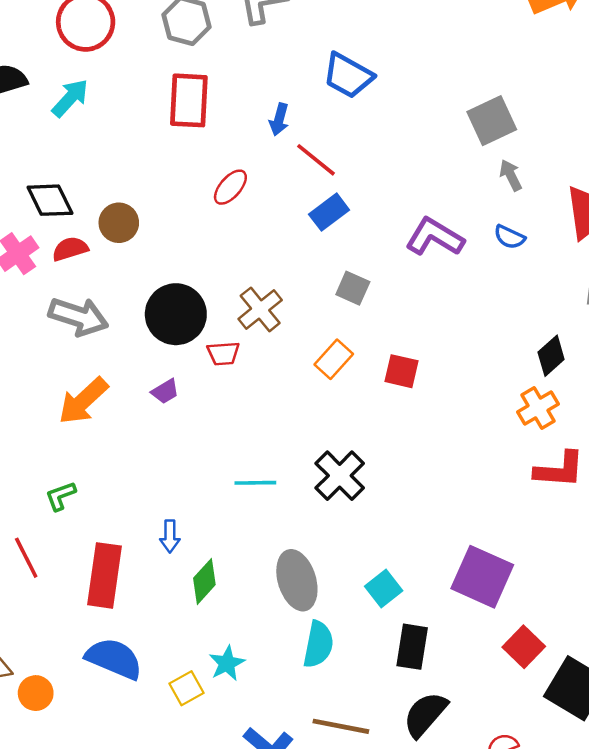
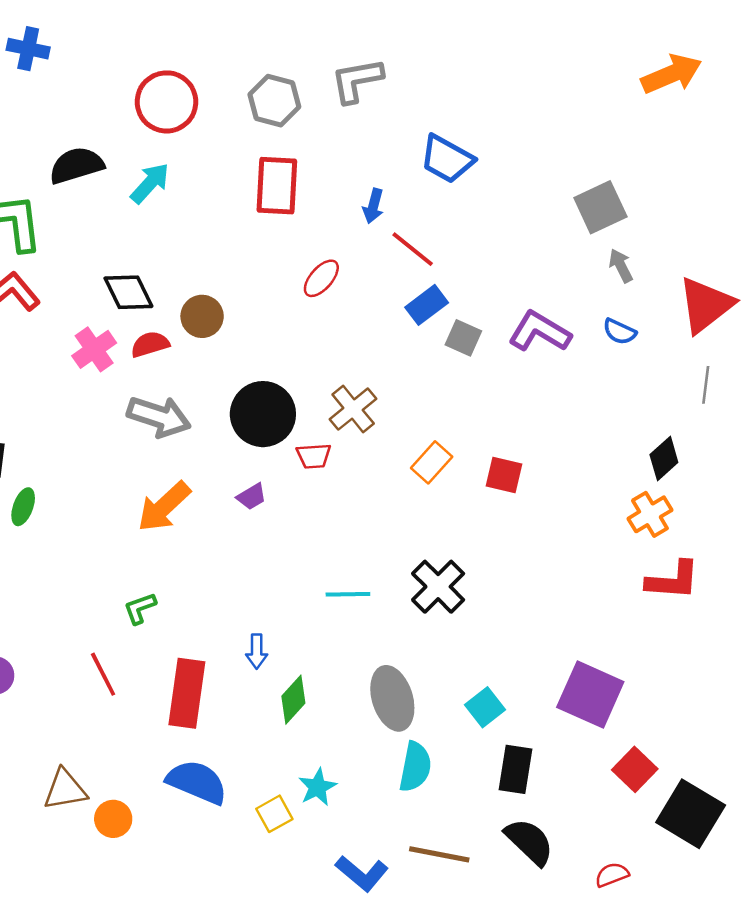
gray square: (353, 288) -> (463, 338), moved
black semicircle: (425, 714) -> (529, 842), turned 93

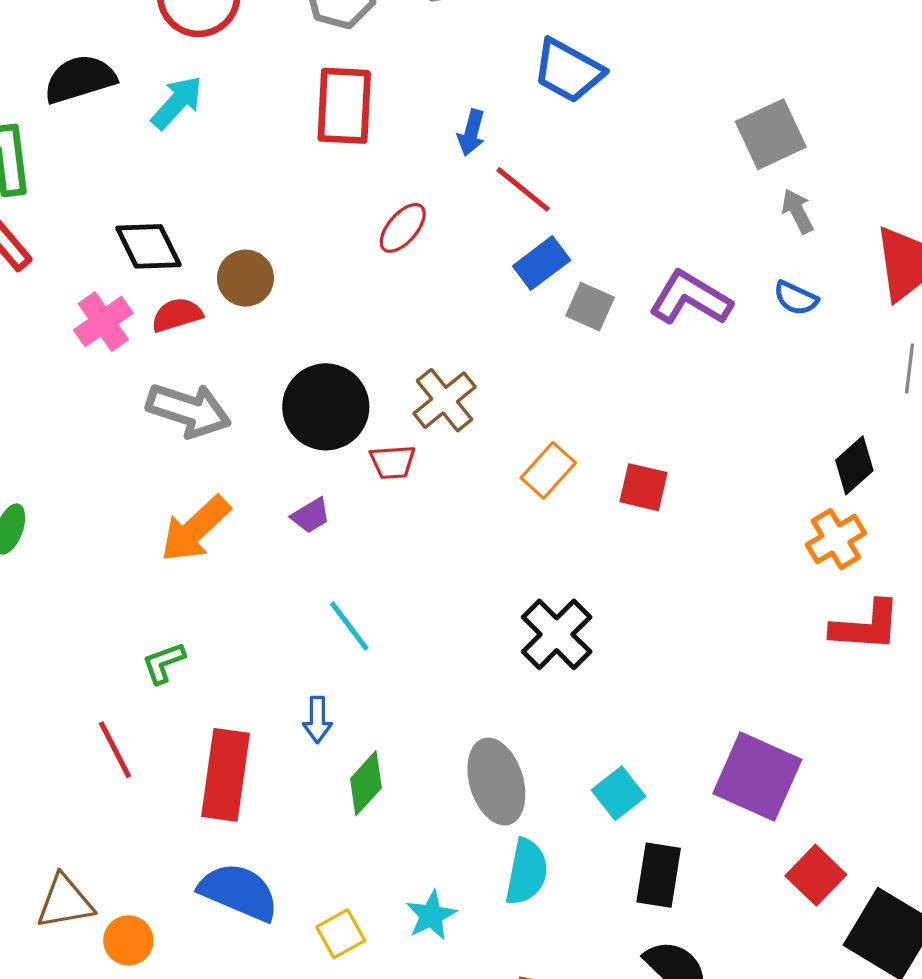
cyan line: (348, 594) -> (349, 626), moved, turned 54
cyan star: (318, 787) -> (431, 915), moved

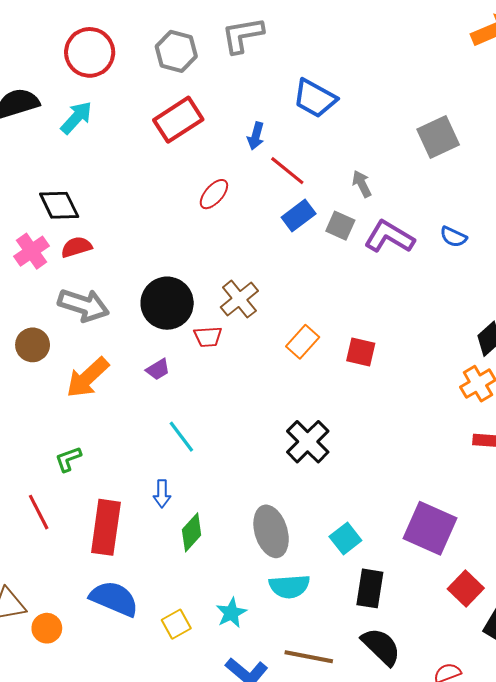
red rectangle: (344, 106) -> (178, 120), turned 54
gray arrow: (797, 211) -> (362, 184), moved
brown circle: (245, 278) -> (33, 345), moved
gray square: (590, 307) -> (340, 226), moved
cyan semicircle: (526, 872) -> (289, 586), turned 75

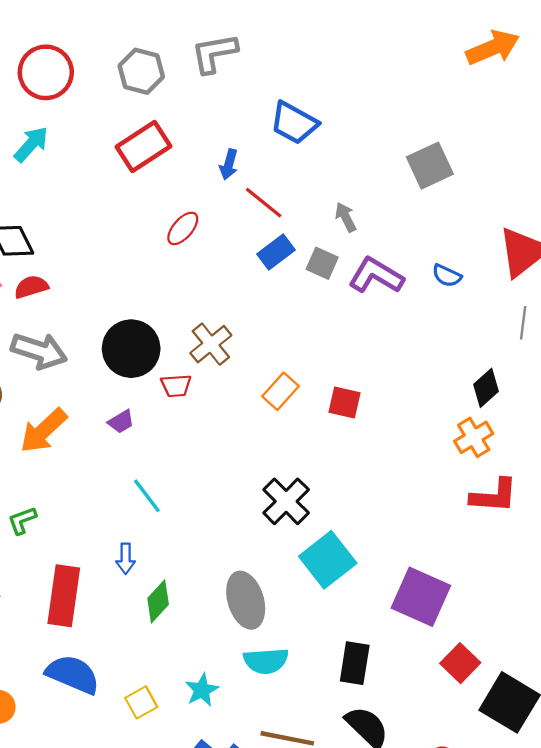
cyan square: (345, 539) -> (328, 560), moved, size x1.6

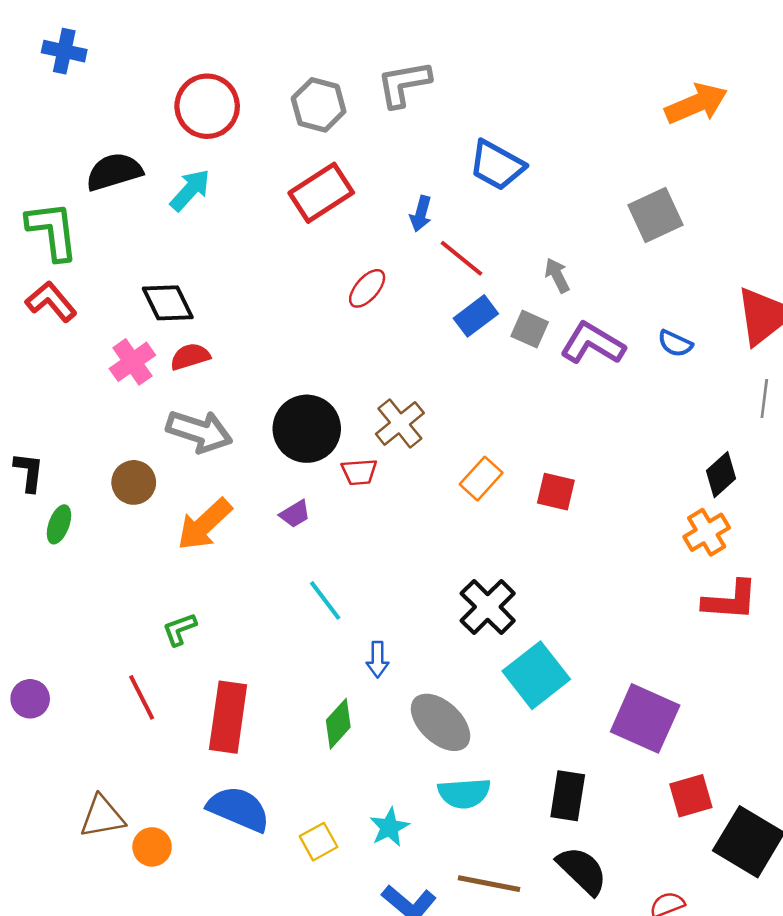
orange arrow: (493, 48) -> (696, 104), moved
blue arrow: (126, 559) -> (378, 659), moved
gray ellipse: (246, 600) -> (440, 722), turned -30
red square: (460, 663) -> (691, 796), turned 30

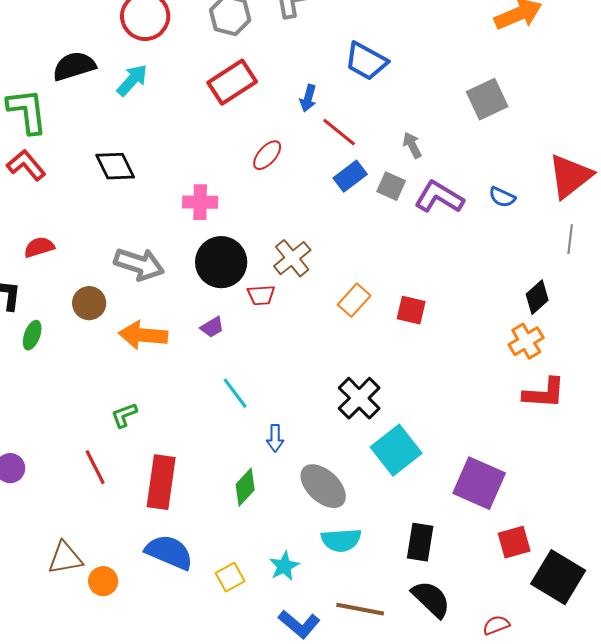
red semicircle: (190, 357) -> (39, 247), moved
pink cross: (132, 362) -> (200, 202), moved, turned 36
orange arrow: (205, 524) -> (143, 335), turned 48

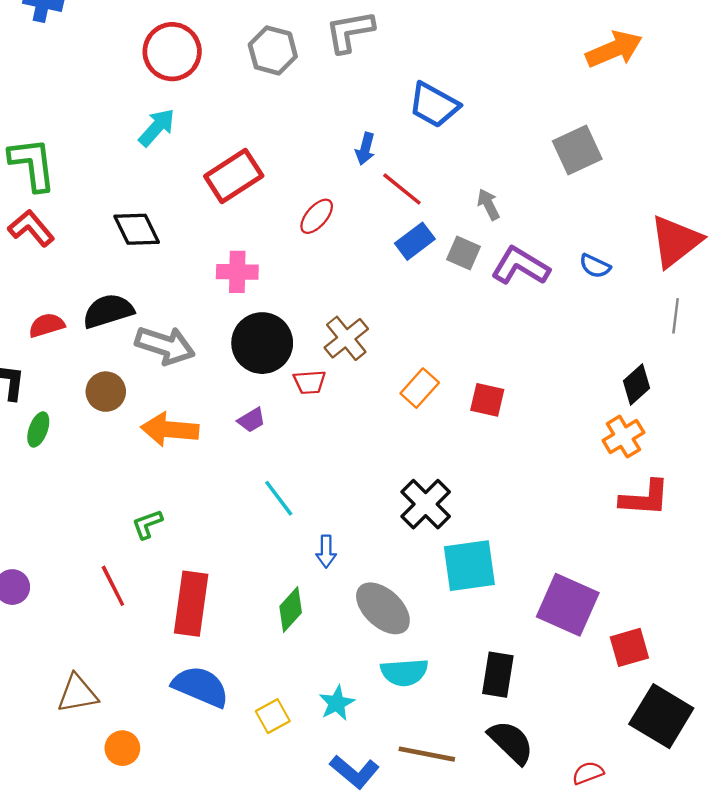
black semicircle: (74, 66) -> (108, 311), moved
red rectangle: (232, 82) -> (234, 176), moved
cyan square: (396, 450) -> (469, 566), turned 30
red square: (514, 542) -> (629, 647), moved
orange circle: (103, 581) -> (122, 748), moved

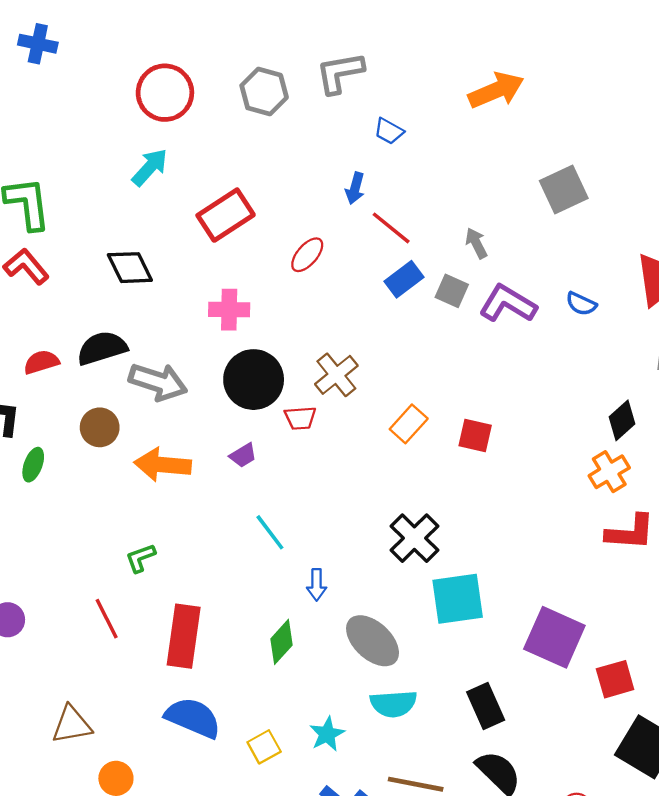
orange arrow: (614, 49) -> (496, 90), moved
blue trapezoid: (434, 105) -> (389, 131), moved, size x0.6
black rectangle: (498, 675) -> (486, 706), turned -33

